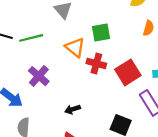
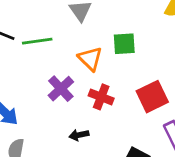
red cross: (96, 63) -> (101, 97), moved
purple cross: (39, 76) -> (61, 89), moved

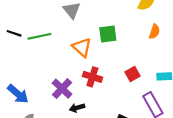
purple cross: (61, 89) -> (62, 89), moved
red square: (152, 97) -> (132, 74), size x0.6

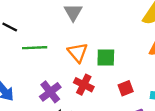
green square: (108, 34) -> (106, 58), moved
green line: (39, 36) -> (35, 48), moved

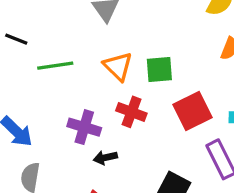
red square: (126, 88) -> (192, 111), size x1.6
purple cross: (50, 92) -> (84, 127), turned -30

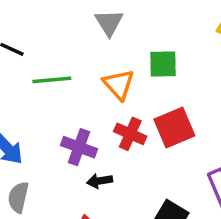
green square: (159, 70) -> (163, 64), moved
red square: (192, 111) -> (174, 128), moved

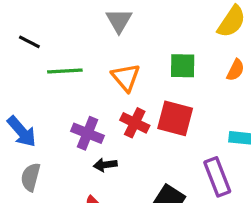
green square: (163, 64) -> (183, 66), moved
red square: (174, 128) -> (175, 118), turned 36

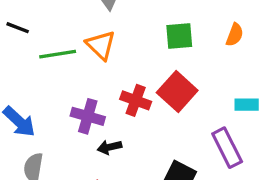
orange triangle: (126, 77) -> (101, 45), moved
red square: (175, 118) -> (177, 92), turned 33

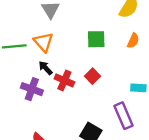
red square: (177, 92) -> (92, 76), size x0.6
black arrow: (110, 147) -> (45, 68), moved, turned 56

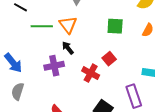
red cross: (64, 80) -> (91, 73), moved
purple cross: (32, 89) -> (54, 66), turned -36

